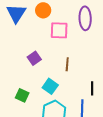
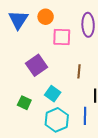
purple square: (34, 58) -> (36, 65), size x1.5
brown line: (67, 64) -> (79, 71), moved

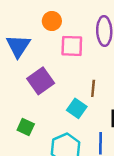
blue triangle: (18, 20) -> (18, 46), moved
cyan square: (53, 94) -> (77, 108), moved

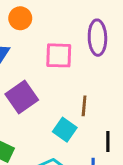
orange circle: (52, 21) -> (20, 18), moved

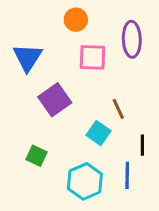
orange circle: (20, 18) -> (76, 20), moved
brown line: (84, 106) -> (118, 109), turned -30

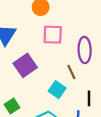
purple ellipse: (132, 39) -> (85, 50), moved
green square: (37, 156) -> (12, 106), turned 32

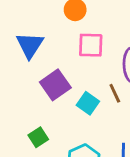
cyan square: (57, 90) -> (88, 103), moved

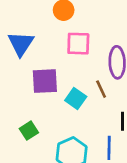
purple square: (55, 85) -> (45, 81), turned 32

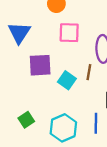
brown line: (101, 89) -> (89, 72), turned 35
green square: (29, 131) -> (26, 120), moved

